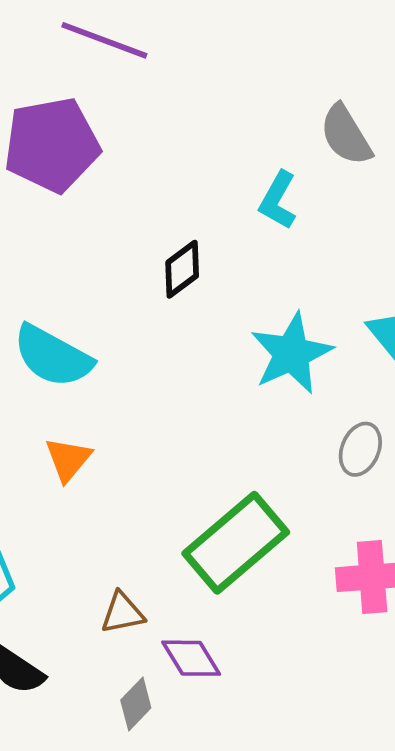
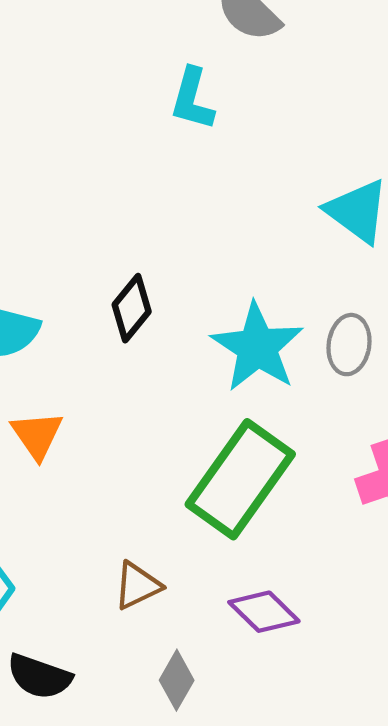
black diamond: (182, 269) -> (132, 308), moved
cyan star: (292, 354) -> (257, 347), moved
purple diamond: (191, 658) -> (264, 612), moved

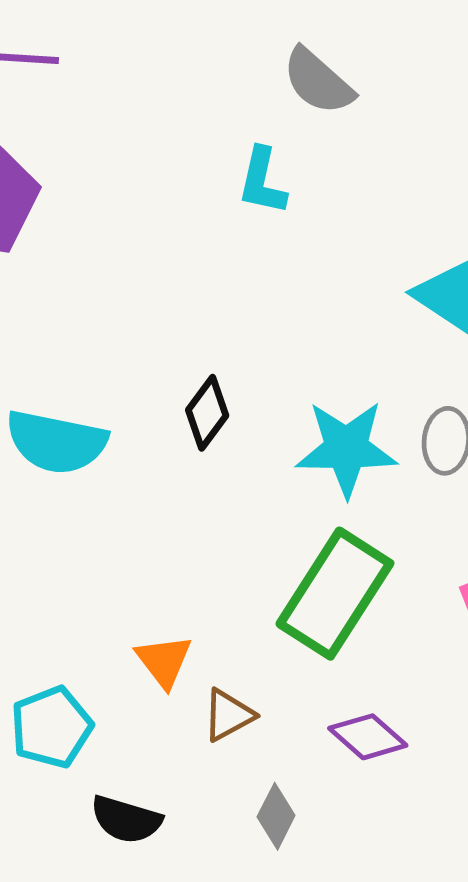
cyan star: (257, 347) -> (346, 449), turned -30
orange triangle: (37, 435) -> (164, 661), moved

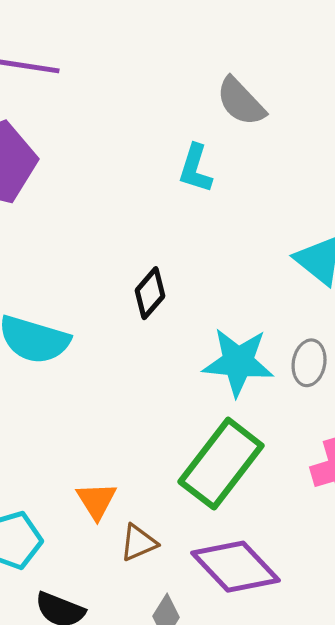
black diamond: (207, 413) -> (150, 293), moved
purple diamond: (368, 737) -> (235, 567), size x1.6

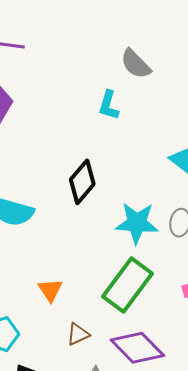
black diamond: (150, 293) -> (82, 182), size x1.4
orange triangle: (96, 501) -> (50, 290), moved

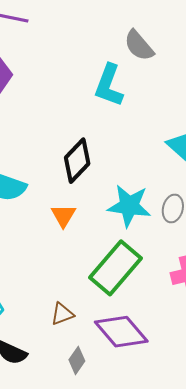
cyan L-shape: (109, 105) -> (109, 85), size x1.4
orange triangle: (50, 290) -> (63, 216), moved

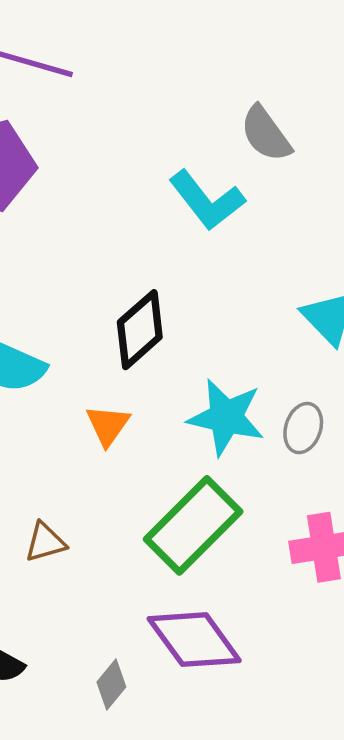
cyan L-shape: (109, 85) -> (207, 200), turned -63
brown triangle: (62, 314) -> (45, 542), moved

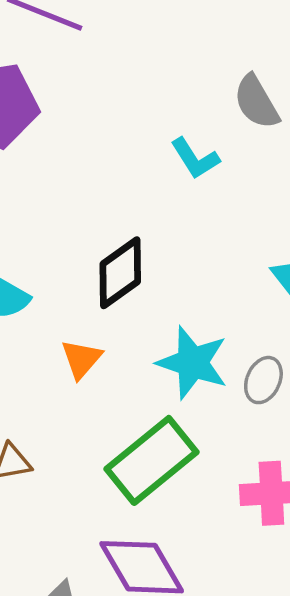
cyan L-shape: (207, 200) -> (195, 158), size x0.7

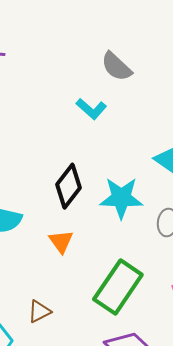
cyan star: (192, 363) -> (121, 198), moved

